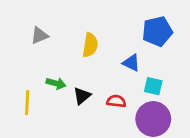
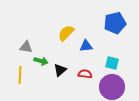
gray triangle: (40, 35) -> (26, 47), moved, turned 32
yellow semicircle: (90, 45) -> (66, 33), turned -144
blue triangle: (131, 63) -> (86, 46), moved, turned -32

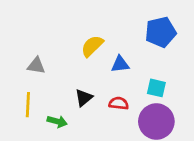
green arrow: (41, 61) -> (57, 121), moved

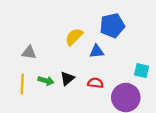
blue pentagon: (161, 32) -> (112, 26), moved
cyan square: (156, 88) -> (142, 71), moved
green arrow: (57, 121) -> (46, 81), moved

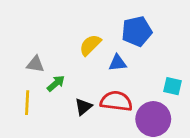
black triangle: (67, 78) -> (83, 107), moved
green arrow: (46, 81) -> (56, 83), moved, turned -56
red semicircle: (95, 83) -> (116, 101), size x1.6

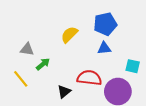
blue triangle: (118, 63) -> (104, 48), moved
yellow line: (27, 103) -> (21, 79), turned -42
black triangle: (83, 107) -> (64, 92), moved

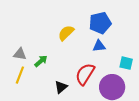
gray triangle: (27, 49) -> (20, 54), moved
red semicircle: (89, 78) -> (85, 74), turned -65
yellow line: (21, 79) -> (20, 75), turned 60

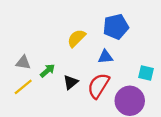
blue triangle: (99, 46) -> (105, 57), moved
yellow line: (20, 75) -> (23, 87), turned 30
black triangle: (61, 87) -> (71, 82), moved

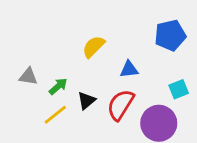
blue pentagon: (116, 27) -> (170, 35), moved
cyan square: (146, 73) -> (179, 89), turned -35
yellow line: (23, 87) -> (55, 115), moved

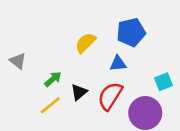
blue pentagon: (170, 35) -> (131, 32), moved
gray triangle: (28, 76) -> (18, 61), moved, turned 30

